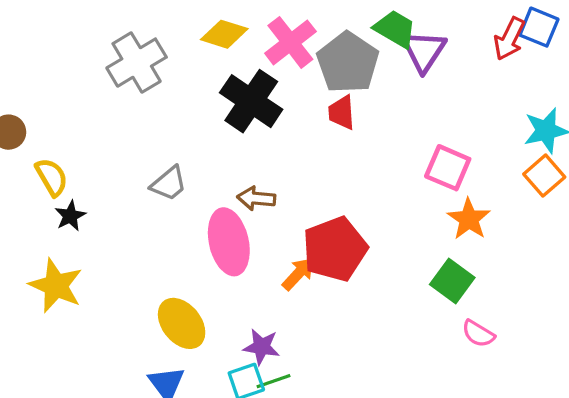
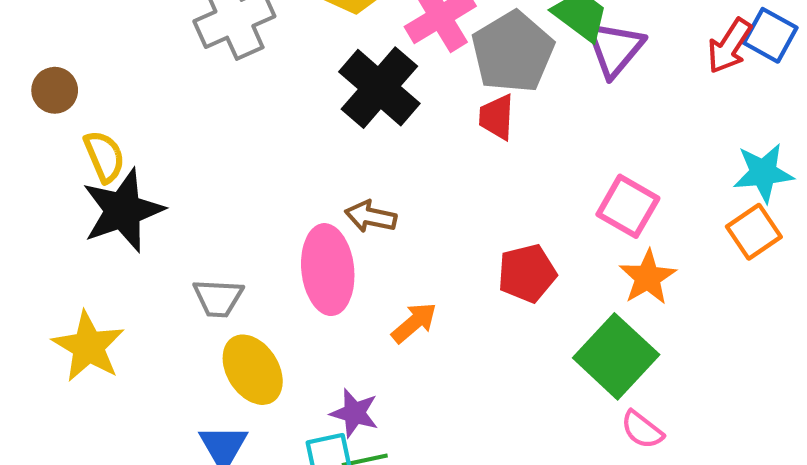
gray trapezoid: (169, 184) -> (218, 298), moved, turned 36
black star: (70, 216) -> (123, 210), size x2.0
red pentagon: (335, 249) -> (527, 273), moved, size x0.7
green square: (452, 281) -> (616, 356), size x1.4
yellow star: (56, 286) -> (88, 347), moved

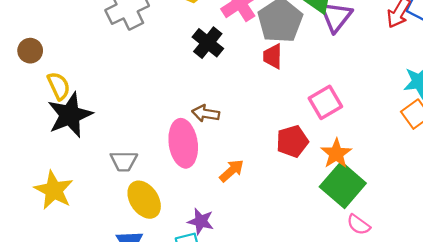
black cross: (379, 88) -> (208, 43), size x0.7
pink square: (628, 206) -> (325, 102), moved, turned 32
orange star: (648, 277) -> (336, 154), moved

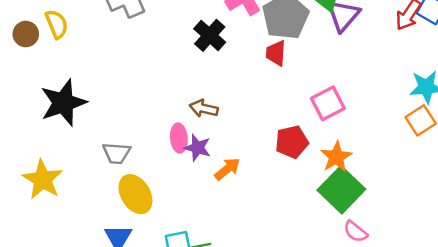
yellow semicircle: (59, 86) -> (57, 24), moved
pink ellipse: (183, 143) -> (179, 138), size x0.6
purple star: (201, 221) -> (197, 148), moved

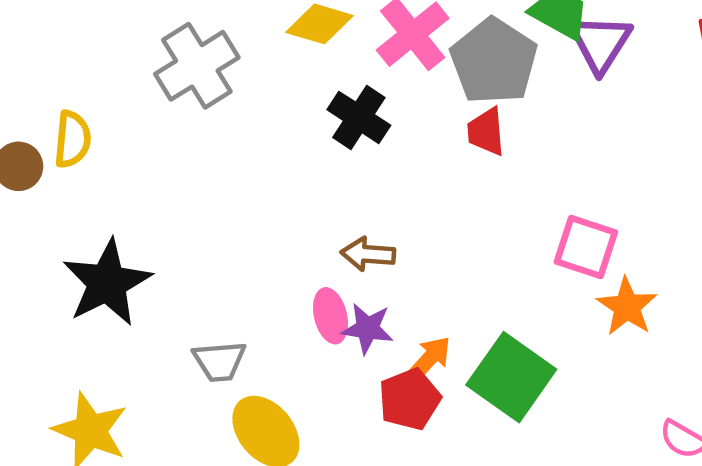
yellow semicircle: (57, 24) -> (72, 139), turned 36
pink square: (328, 103) -> (586, 247), moved, turned -36
red pentagon: (292, 142) -> (410, 399), moved
green square: (341, 190) -> (511, 377), moved

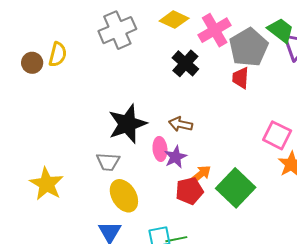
black star: (107, 283) -> (127, 124), moved
purple star: (368, 328) -> (175, 157), turned 30

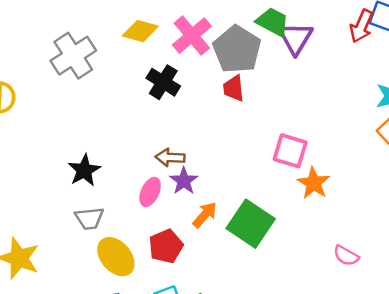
black star: (127, 124) -> (84, 170), moved, size x0.7
pink ellipse: (160, 149) -> (150, 192), turned 40
purple star: (175, 157) -> (184, 181), moved
red pentagon: (189, 191) -> (166, 246), moved

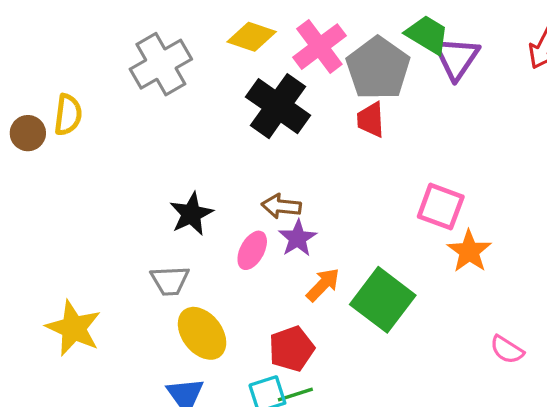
black cross: (163, 82) -> (278, 106), size x1.4
black star: (84, 170) -> (191, 214), moved
red pentagon: (166, 246) -> (292, 349), moved

